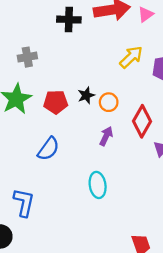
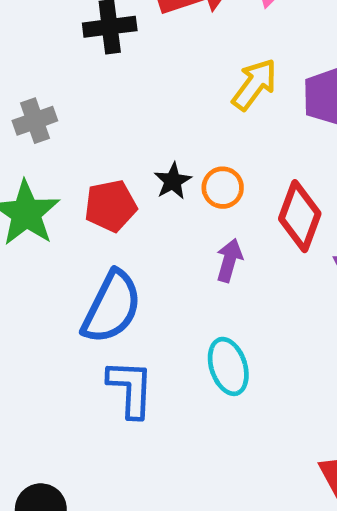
blue semicircle: (48, 149) -> (112, 307), size x1.4
blue L-shape: (24, 203) -> (131, 389), moved

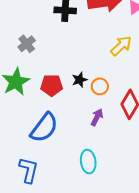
gray cross: (35, 121) -> (27, 44), turned -30
blue L-shape: (131, 389) -> (29, 170), moved

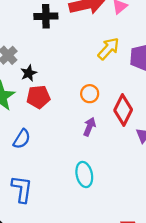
black star: (80, 80) -> (29, 73), moved
blue semicircle: (44, 128) -> (22, 139), moved, size x0.6

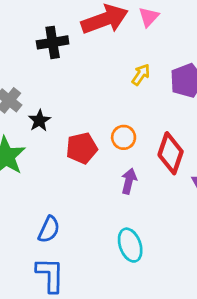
yellow arrow: (109, 49) -> (141, 75), size x0.7
red pentagon: (38, 97) -> (82, 148), moved
blue semicircle: (22, 139) -> (49, 229), moved

